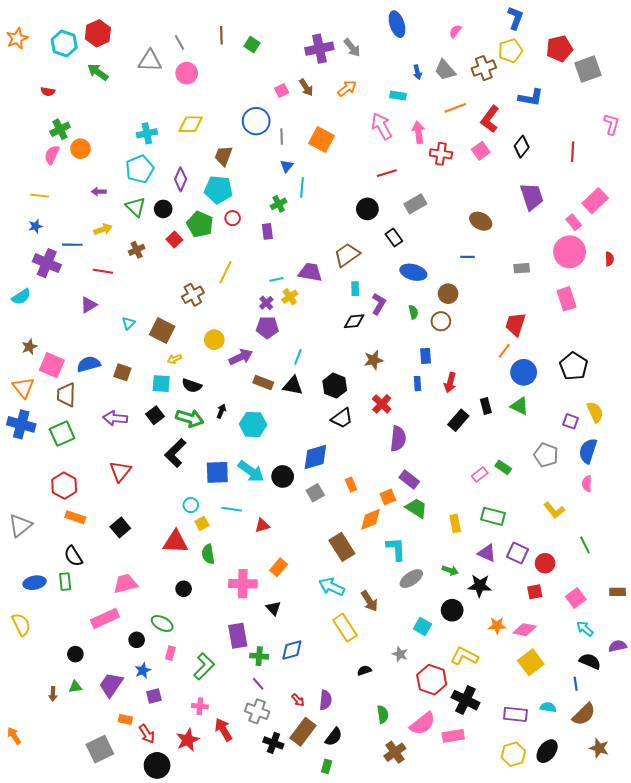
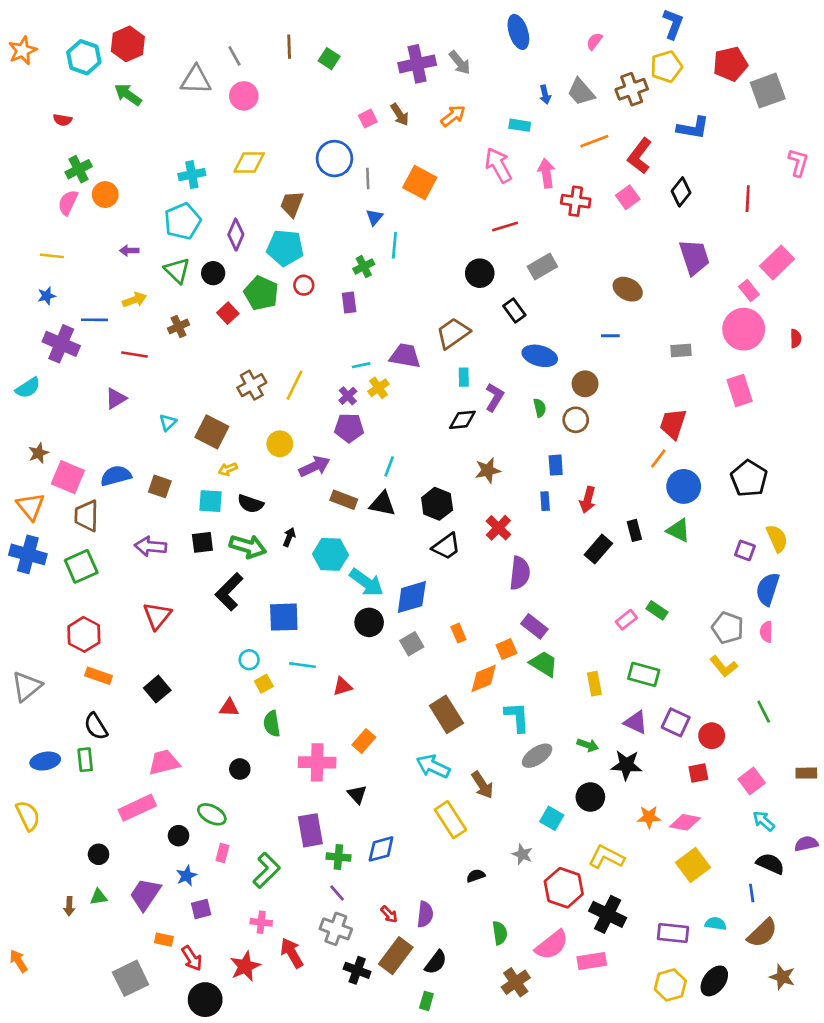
yellow line: (225, 272) -> (294, 385), moved
black square: (155, 415) -> (202, 542), turned 30
gray pentagon: (546, 455) -> (728, 628), moved
cyan arrow: (251, 471) -> (366, 582), moved
red triangle: (175, 542) -> (229, 708), size x0.6

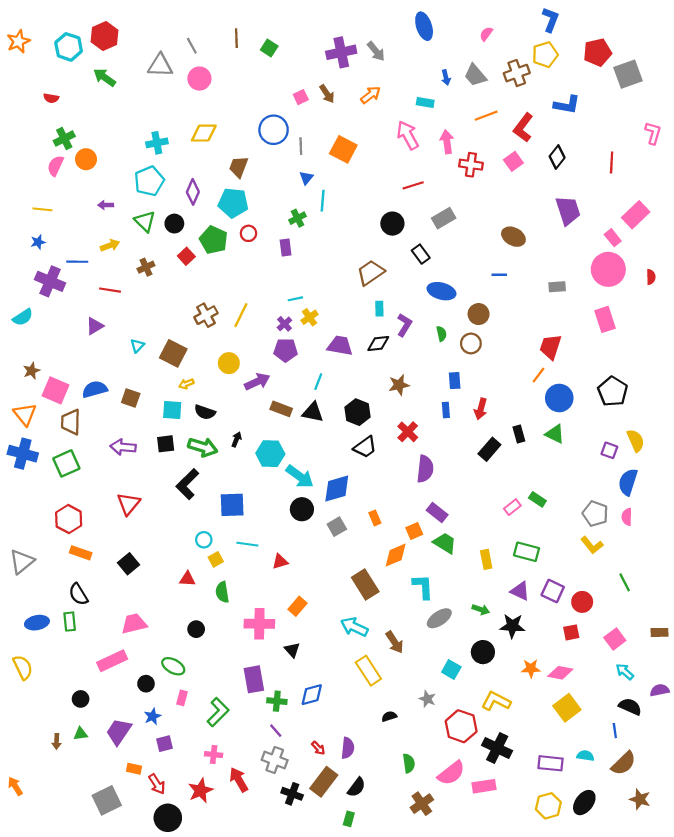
purple trapezoid: (405, 356) -> (340, 346), moved

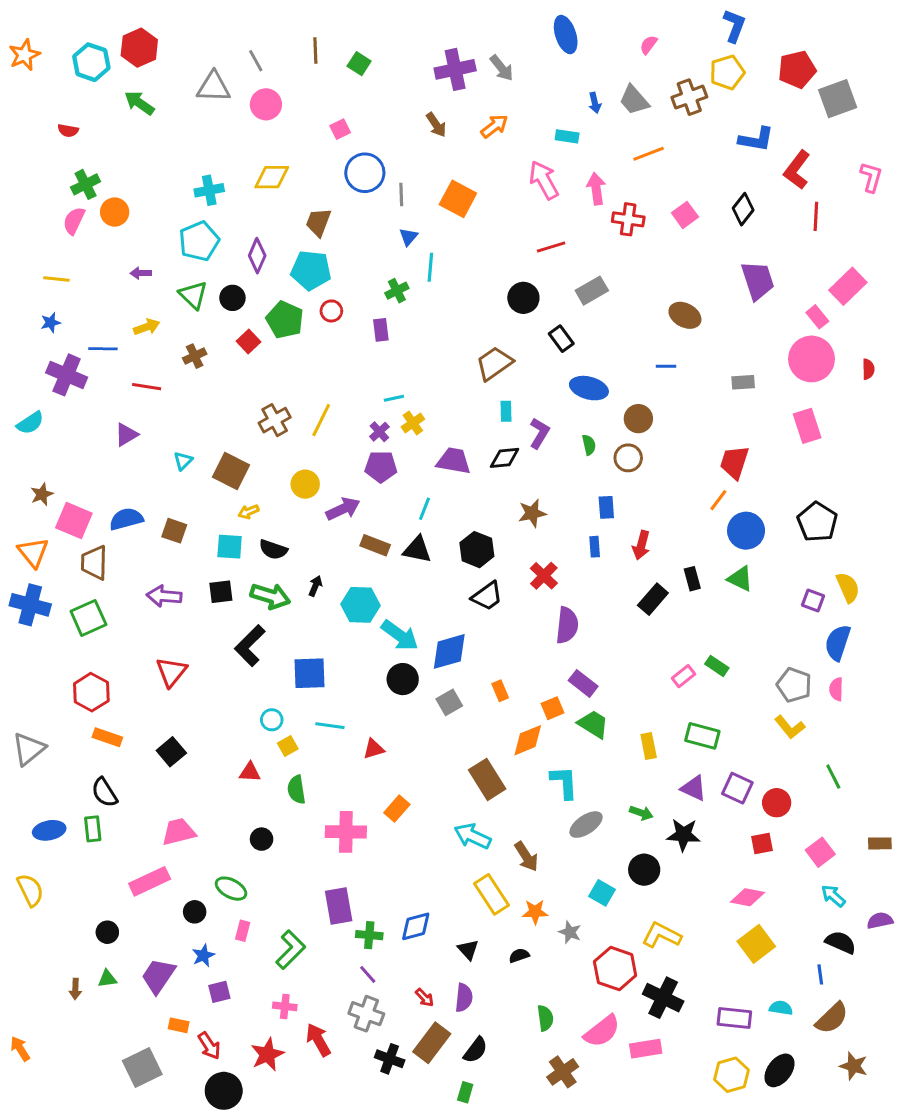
pink square: (301, 97) -> (340, 129), moved
red L-shape: (523, 128) -> (797, 170), moved
black triangle: (292, 650) -> (468, 950), moved
orange star: (531, 668) -> (535, 912), moved

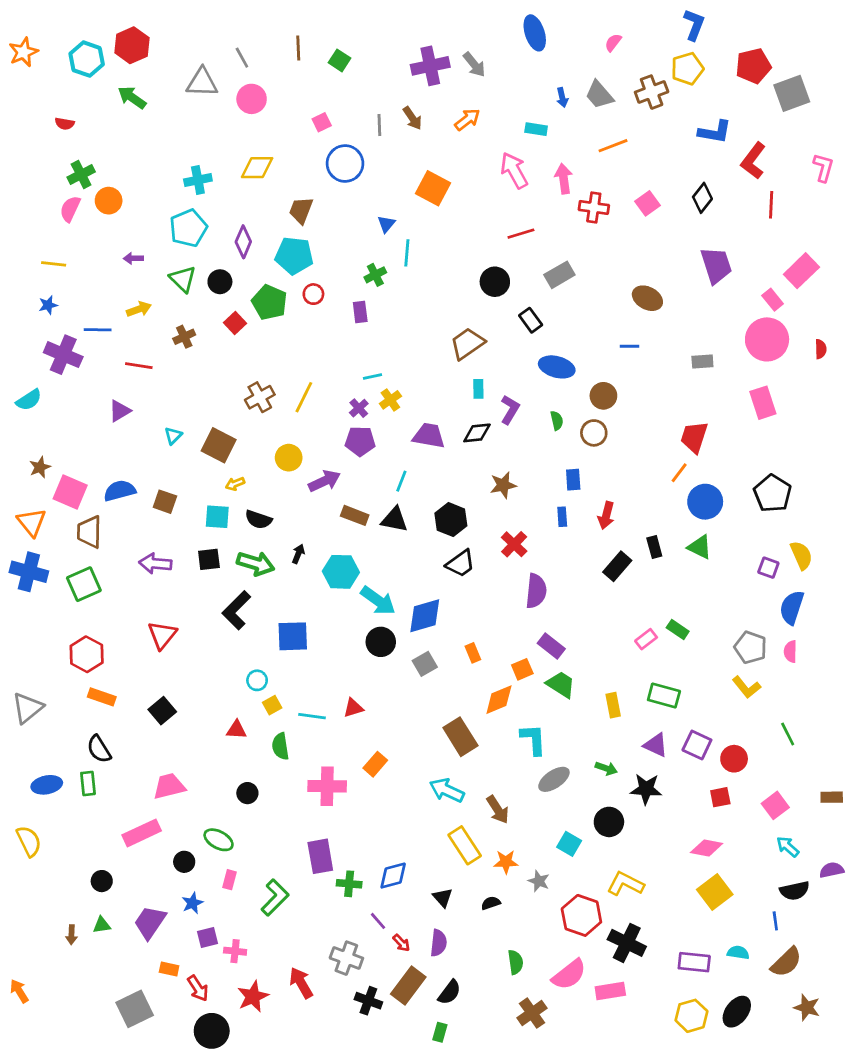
gray line: (401, 195) -> (379, 125), moved
cyan line: (330, 726) -> (312, 716), moved
black semicircle: (841, 942) -> (795, 891), turned 144
purple line: (368, 974) -> (378, 921), moved
pink cross: (285, 1006) -> (235, 951), moved

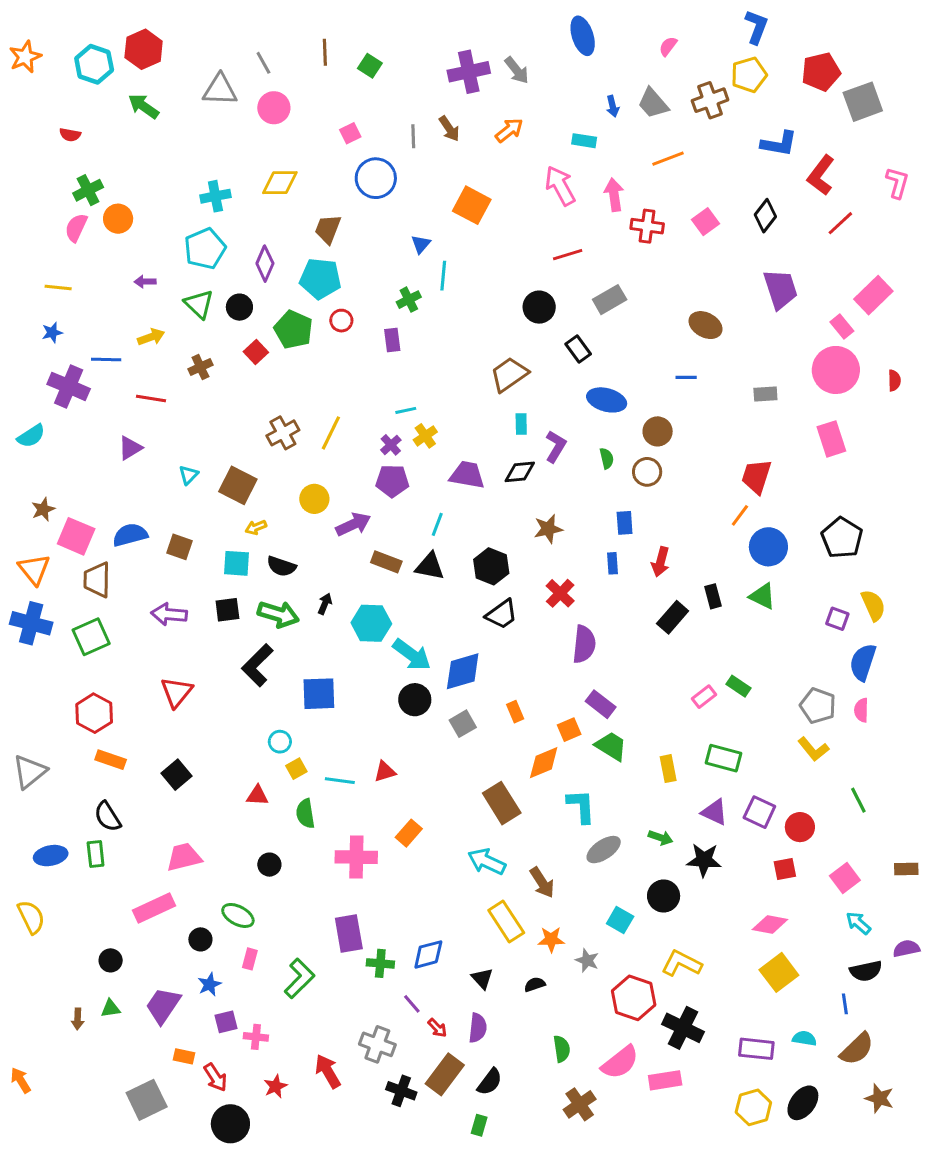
red line: (771, 205) -> (840, 223), turned 44
red star: (253, 997) -> (275, 1086), size x0.7

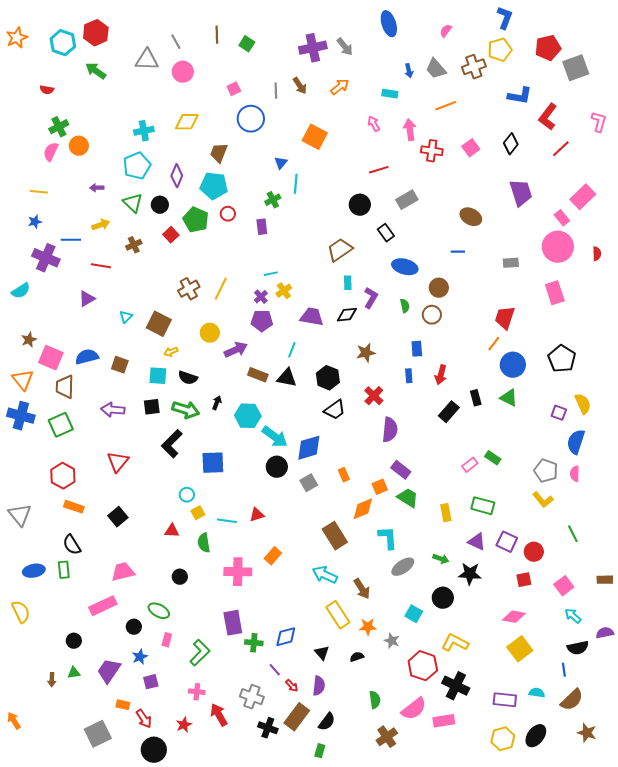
pink arrow: (560, 186) -> (374, 124), size x0.6
gray triangle: (30, 772) -> (20, 515), turned -30
pink cross: (256, 1037) -> (197, 692), moved

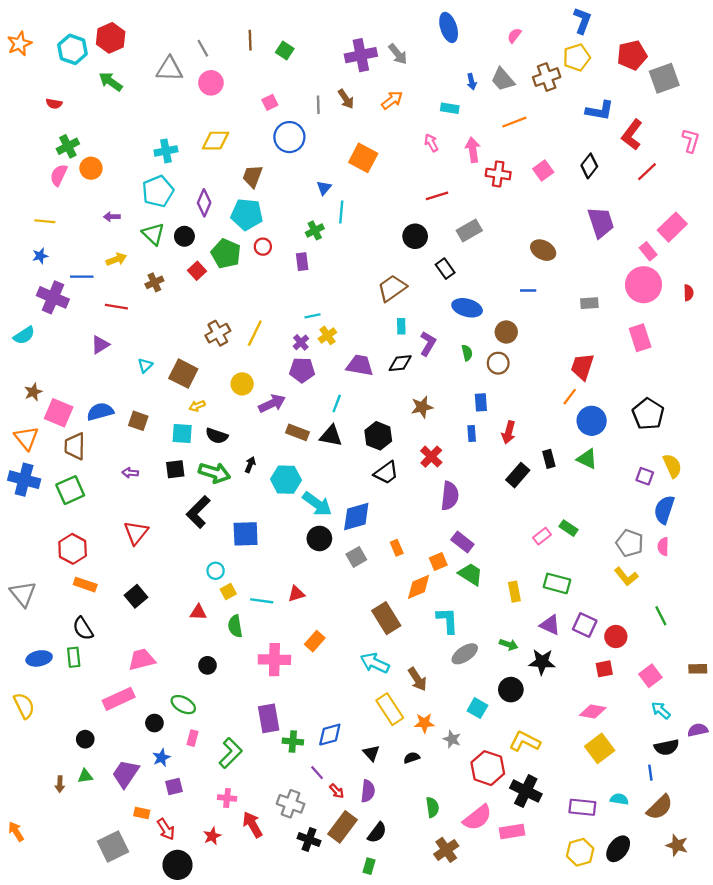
purple arrow: (113, 410) -> (130, 473), size x0.6

